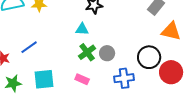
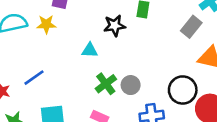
cyan triangle: (82, 29) -> (90, 50), moved

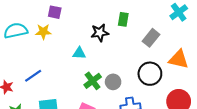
gray rectangle: (191, 27) -> (151, 38), moved
black circle: (183, 90) -> (150, 74), moved

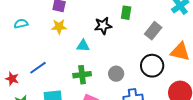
cyan semicircle: (16, 31) -> (21, 24), size x0.6
yellow star: (43, 32) -> (59, 27), moved
green cross: (93, 81) -> (82, 75), moved, turned 30

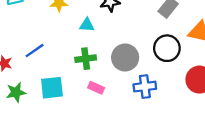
gray circle: (116, 74) -> (125, 58), size x1.5

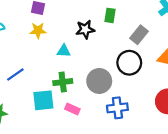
black circle: (167, 48) -> (129, 63), moved
cyan square: (52, 88) -> (43, 100), moved

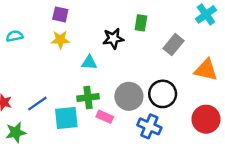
black circle: (129, 63) -> (163, 94), moved
blue line: (15, 75) -> (37, 104), moved
blue cross: (117, 108) -> (149, 126), turned 30
pink rectangle: (72, 109) -> (105, 117), moved

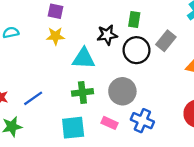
cyan triangle: (89, 63) -> (84, 58), size x1.5
black circle: (163, 94) -> (137, 50), moved
pink rectangle: (105, 117) -> (109, 123), moved
cyan square: (66, 118) -> (73, 128), moved

